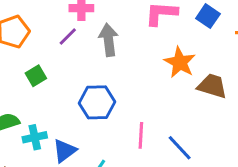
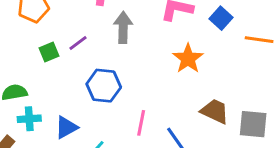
purple line: (68, 37) -> (78, 43), moved
brown trapezoid: (212, 86) -> (215, 111), moved
cyan cross: (35, 137) -> (29, 119), moved

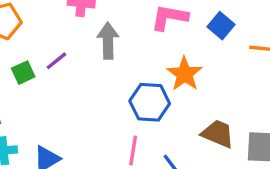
blue hexagon: (104, 86) -> (150, 102), moved

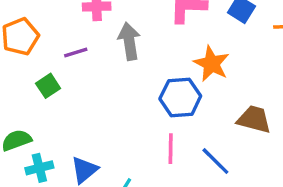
purple line: (56, 61) -> (76, 53), moved, turned 30

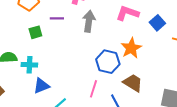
brown trapezoid: (254, 119) -> (133, 83), moved
cyan cross: (39, 168) -> (29, 65), moved

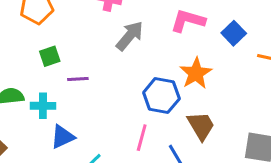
purple line: (57, 18) -> (78, 79), moved
gray arrow: (89, 21) -> (130, 36), turned 35
brown trapezoid: (133, 83) -> (201, 126), turned 30

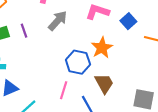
purple line: (78, 79) -> (24, 31), moved, turned 72

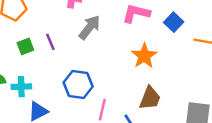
blue hexagon: (78, 62) -> (78, 84), moved
brown trapezoid: (104, 83) -> (150, 98), turned 55

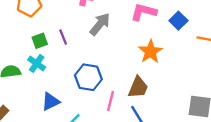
cyan cross: (21, 87) -> (37, 63), moved, turned 36
brown trapezoid: (150, 98) -> (138, 87), moved

